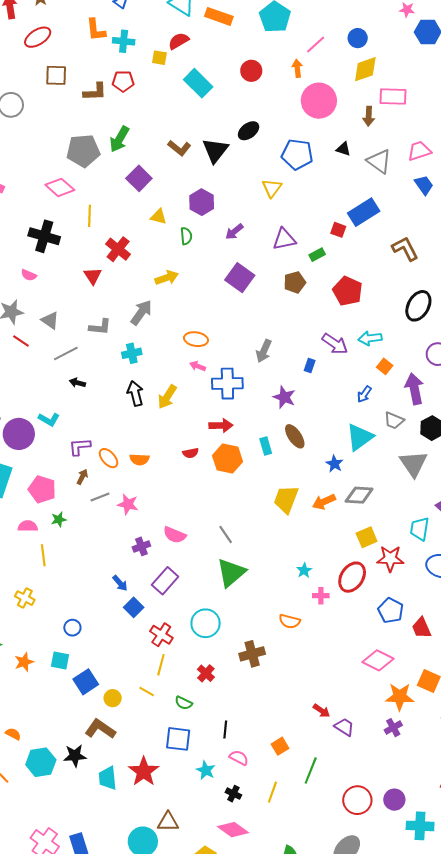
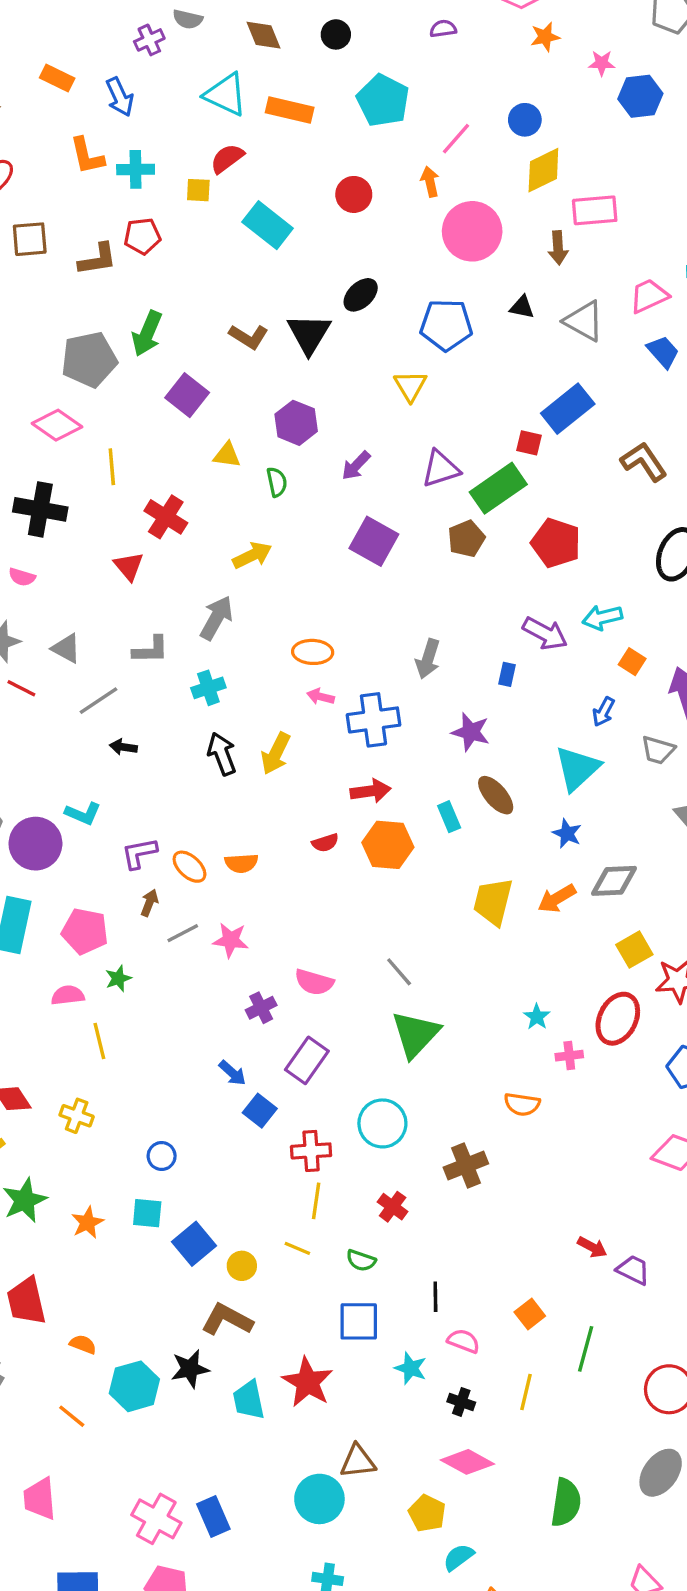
green rectangle: (317, 255) -> (498, 488), size x2.0
cyan triangle: (360, 437) -> (577, 768), moved
red cross: (161, 635) -> (311, 1151), turned -30

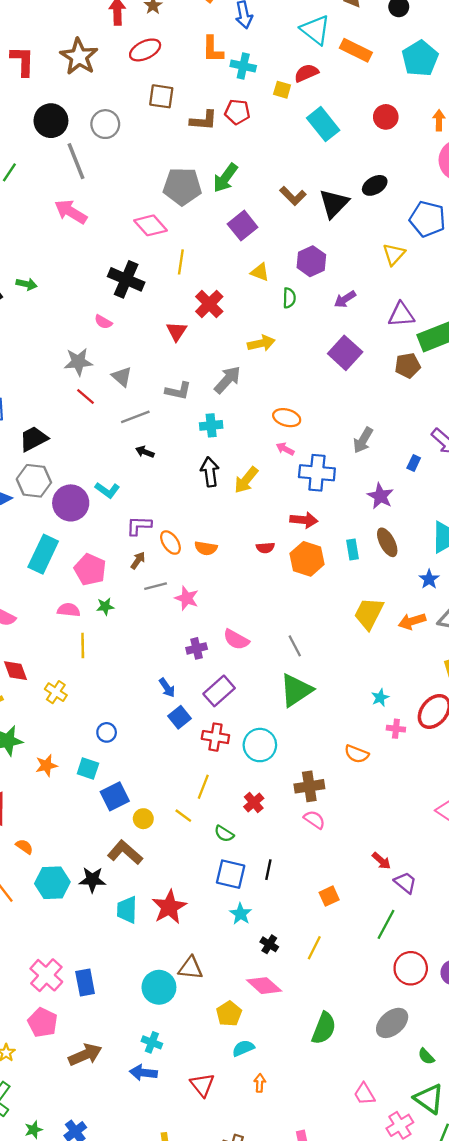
red cross: (311, 1151) -> (215, 737), moved
blue square: (359, 1321) -> (231, 874), moved
pink semicircle: (464, 1341) -> (314, 820), moved
green line: (586, 1349) -> (386, 924), moved

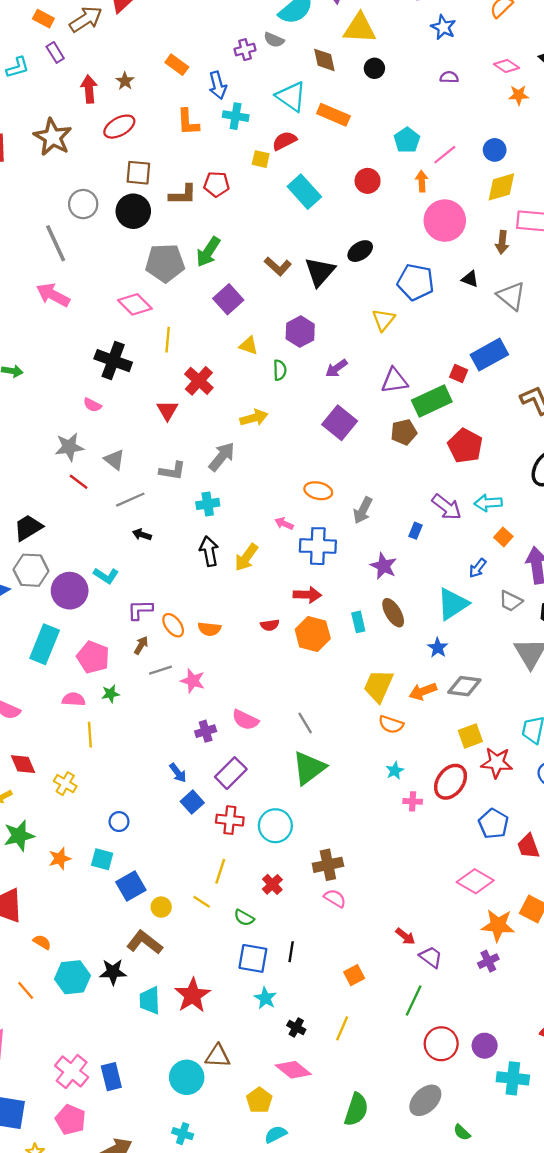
cyan pentagon: (420, 58) -> (407, 140), moved, size x0.7
cyan cross: (243, 66) -> (236, 116), moved
black circle: (51, 121) -> (133, 211), moved
orange ellipse: (287, 418) -> (318, 491), moved
orange semicircle: (357, 754) -> (391, 724), moved

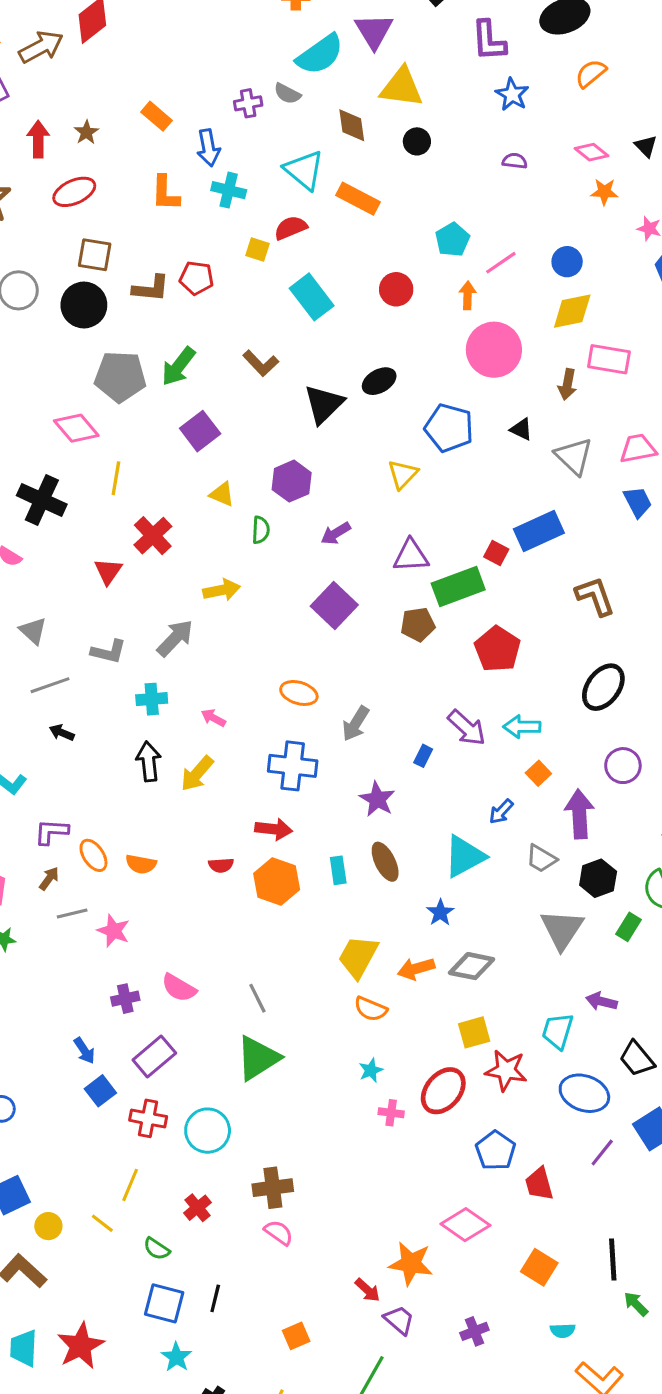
brown L-shape: (278, 266) -> (261, 363), moved
pink arrow: (284, 524) -> (213, 718), moved
orange star: (498, 925) -> (411, 1264), moved

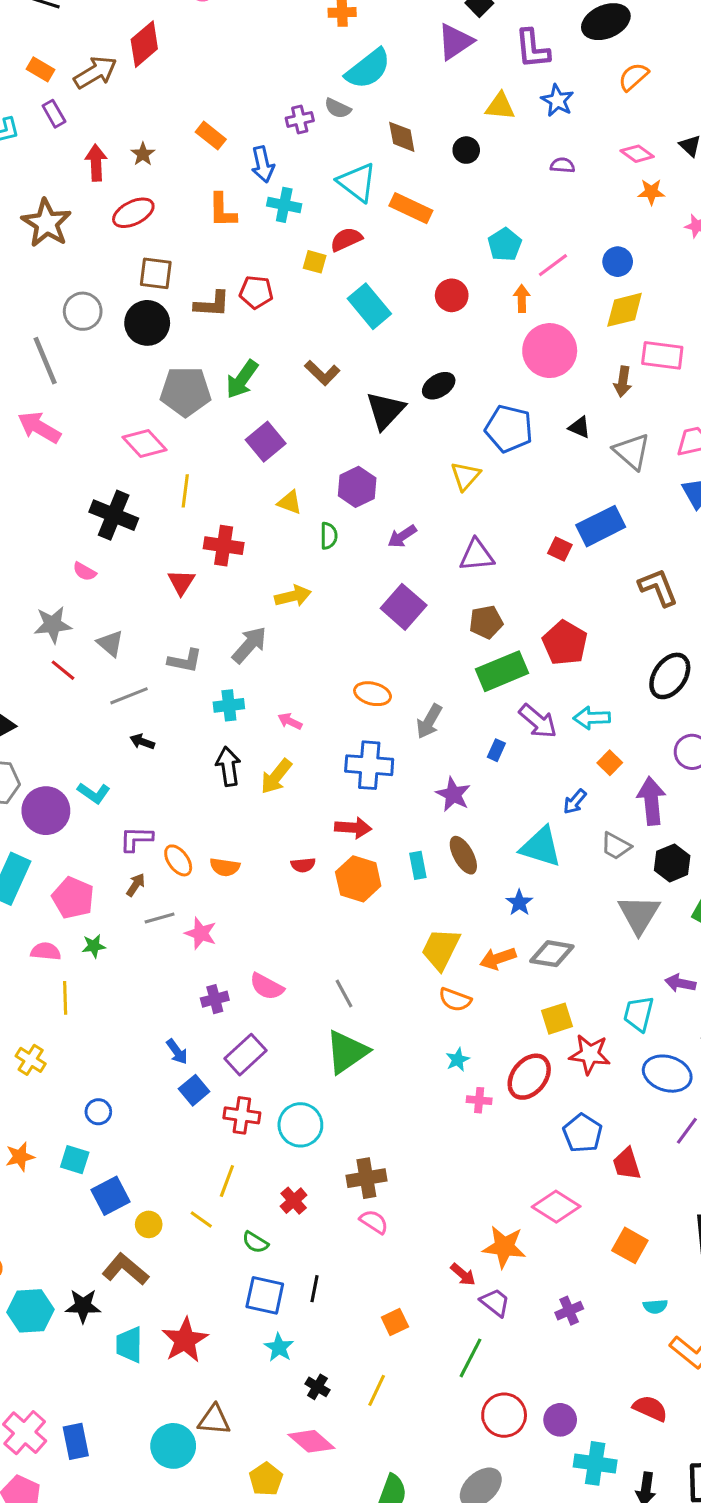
purple triangle: (374, 31) -> (455, 42), moved, turned 30
yellow triangle: (402, 87) -> (500, 106), moved, size x0.7
red cross: (153, 536) -> (224, 546), turned -36
green rectangle: (458, 587) -> (502, 671), moved
cyan triangle: (465, 856) -> (541, 847), turned 48

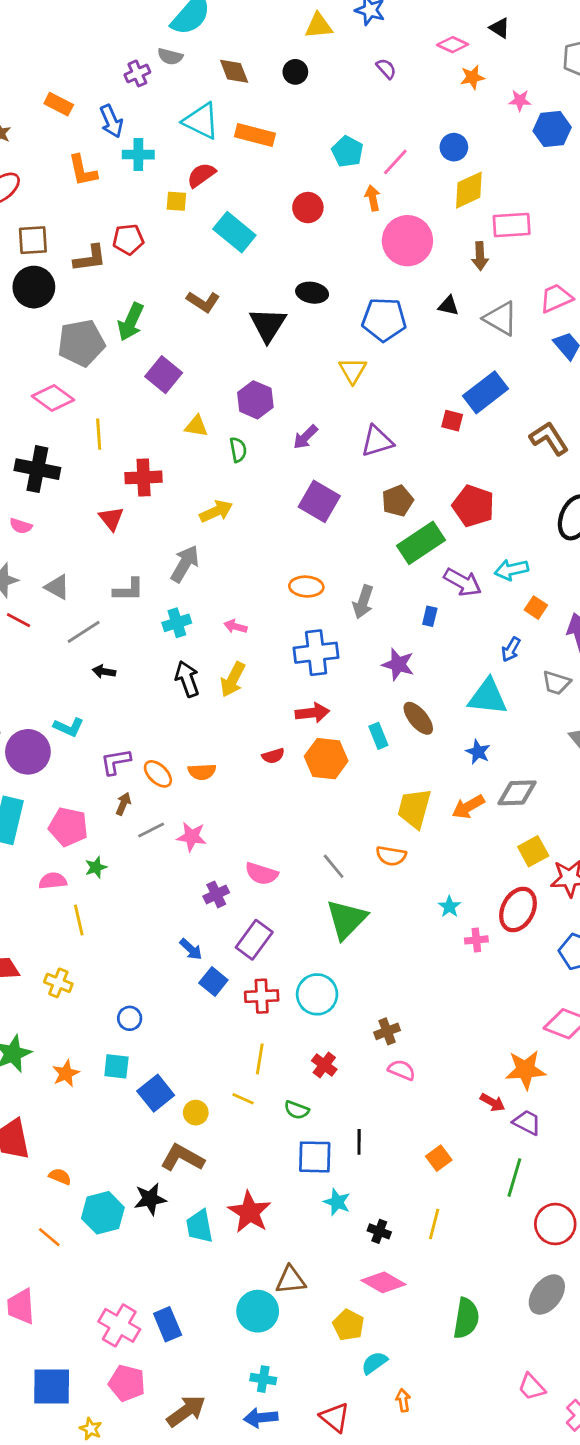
purple semicircle: (562, 165) -> (386, 69), turned 55
black ellipse: (439, 386) -> (312, 293), turned 52
orange semicircle: (455, 1000) -> (391, 856), moved
brown cross: (366, 1178) -> (387, 1031), size x0.7

